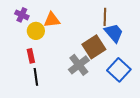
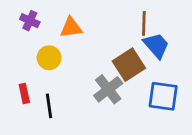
yellow circle: (36, 31) -> (49, 58), moved
red rectangle: (31, 56) -> (24, 93), moved
blue square: (119, 70) -> (163, 96), turned -35

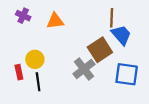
yellow circle: (49, 58) -> (35, 59), moved

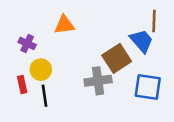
purple cross: (23, 16) -> (27, 43), moved
brown line: (112, 18) -> (154, 21), moved
gray cross: (84, 69) -> (98, 81), turned 30

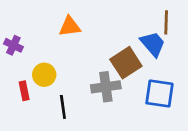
purple cross: (27, 43) -> (13, 45), moved
black line: (45, 96) -> (63, 107), moved

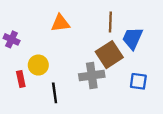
brown line: (166, 22) -> (110, 22), moved
blue trapezoid: (153, 44) -> (133, 38), turned -115
blue square: (159, 94) -> (138, 81), size x0.7

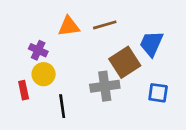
brown line: (110, 22) -> (105, 25), moved, turned 72
purple cross: (12, 39) -> (38, 50), moved

